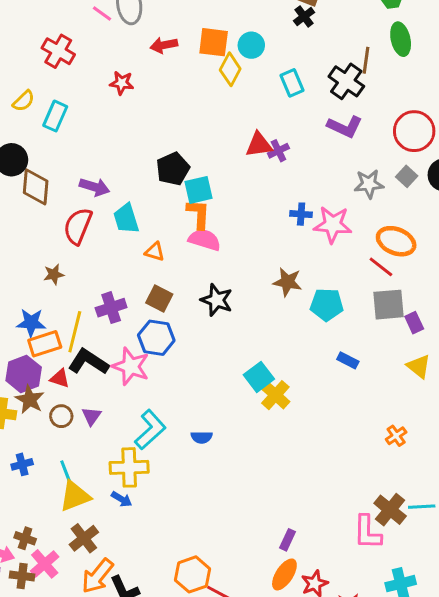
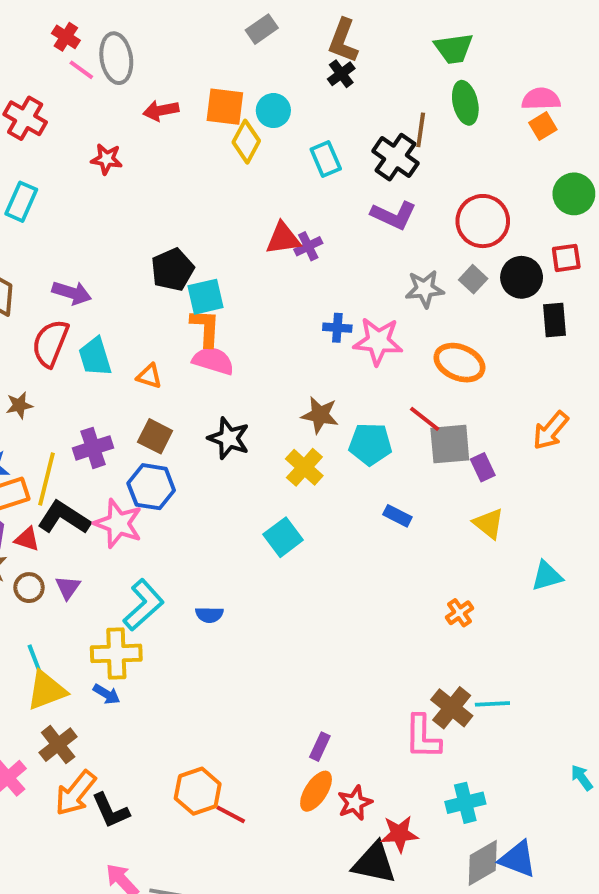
cyan trapezoid: (126, 219) -> (95, 357), moved
red line: (381, 267) -> (425, 419), moved
yellow cross: (275, 395) -> (304, 467), moved

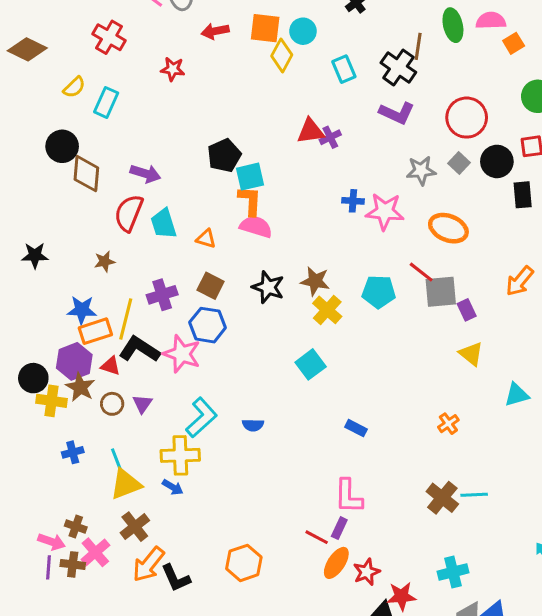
pink semicircle: (541, 99) -> (491, 21), moved
brown star: (320, 415) -> (315, 281), moved
blue rectangle: (397, 516) -> (356, 428), moved
pink L-shape: (423, 737) -> (348, 496), moved
red line: (231, 814) -> (317, 537), moved

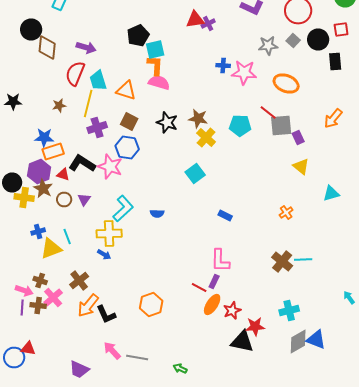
orange triangle: (206, 239) -> (126, 90), size x1.5
yellow line: (126, 319) -> (88, 104), moved
yellow triangle: (126, 484) -> (51, 248), moved

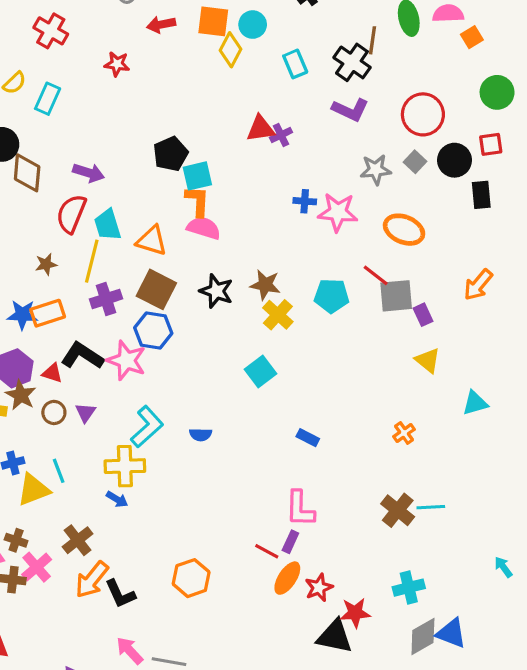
brown square: (129, 122) -> (156, 289), size x1.4
orange rectangle: (53, 152) -> (48, 313), moved

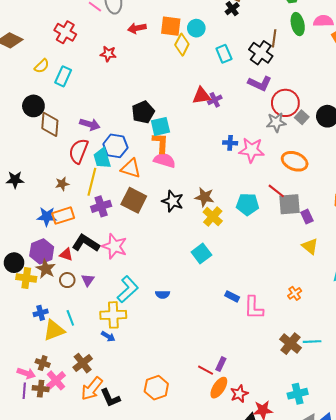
red circle: (423, 114) -> (285, 103), moved
blue hexagon: (153, 330) -> (115, 146), moved
pink L-shape: (300, 509) -> (254, 308), moved

